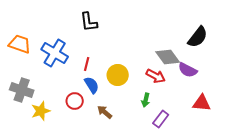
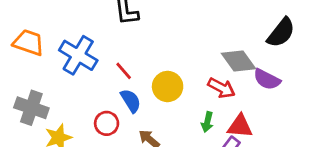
red line: (87, 64) -> (124, 71), turned -56
red triangle: (202, 103) -> (240, 126), moved

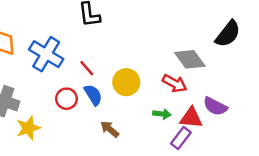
purple semicircle: (267, 79) -> (215, 106), moved
green arrow: (207, 122) -> (162, 114), turned -96
red circle: (107, 123) -> (66, 99), moved

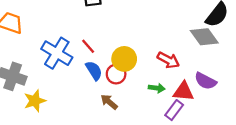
blue cross: (46, 54) -> (57, 53), moved
gray diamond: (190, 59) -> (204, 37), moved
red circle: (66, 99) -> (116, 74), moved

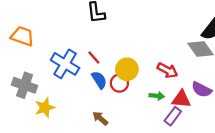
brown arrow: (109, 102) -> (100, 118), moved

